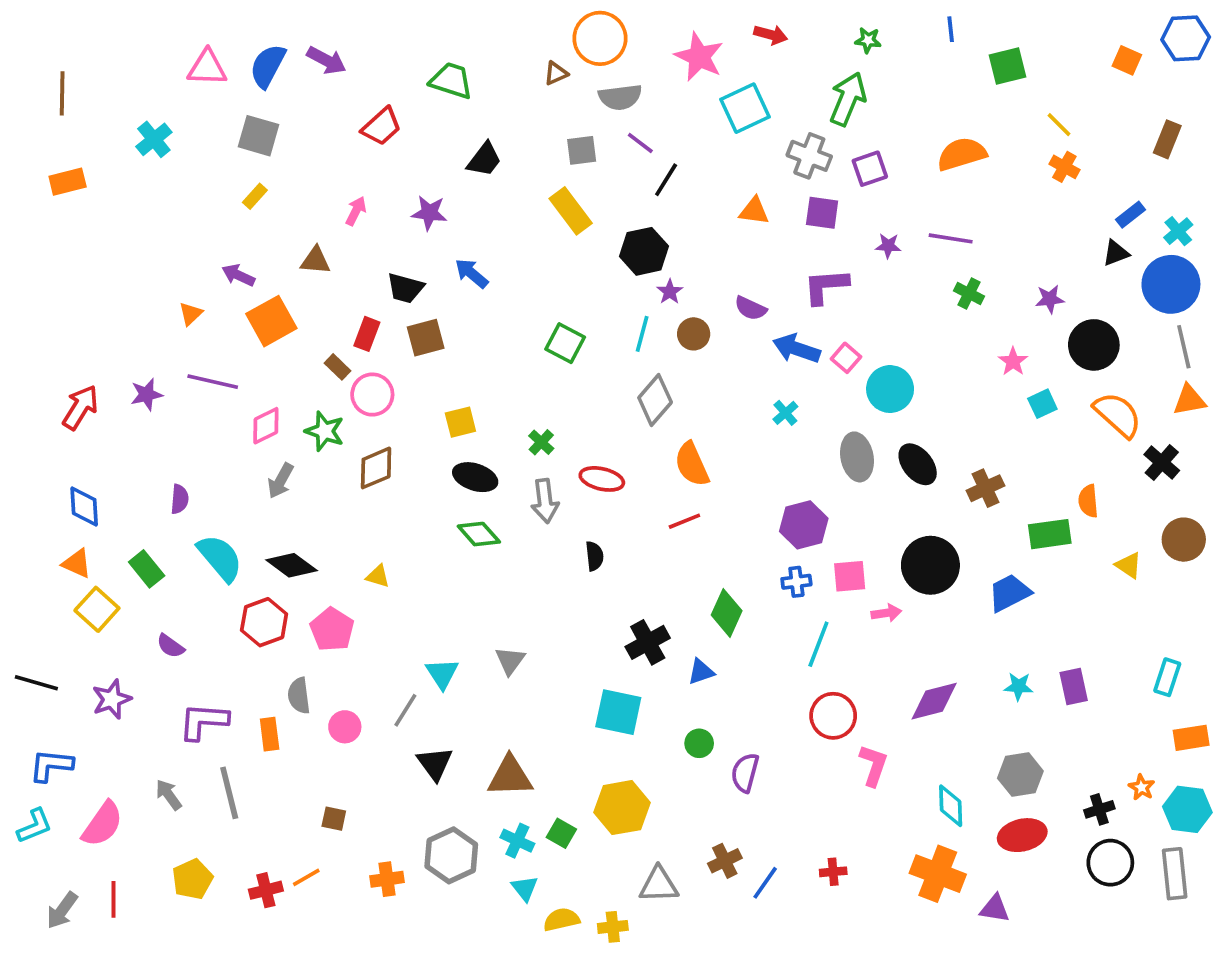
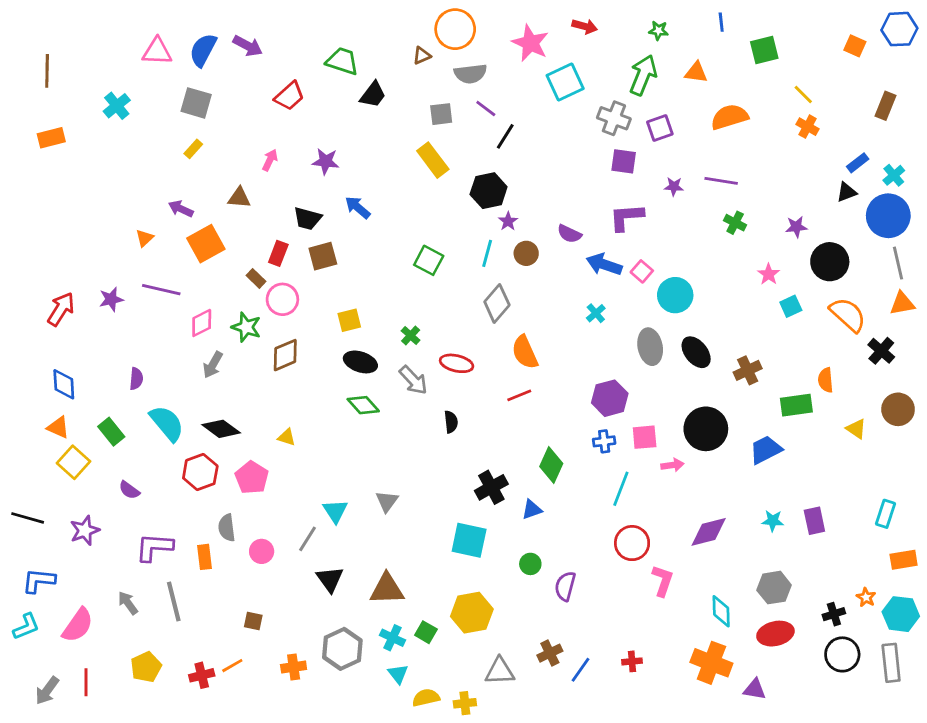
black trapezoid: (484, 160) -> (373, 95), moved
orange triangle: (754, 211) -> (696, 72), moved
gray arrow: (545, 501) -> (413, 380), turned -36

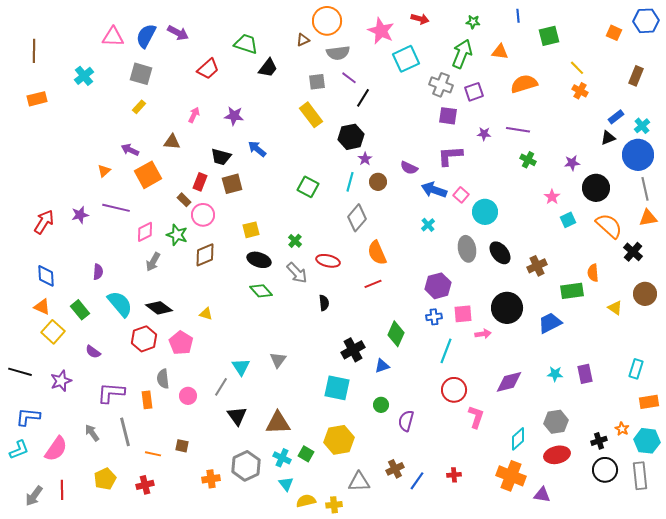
cyan diamond: (721, 611) -> (518, 439), turned 50
orange line: (232, 666) -> (153, 454), moved, turned 42

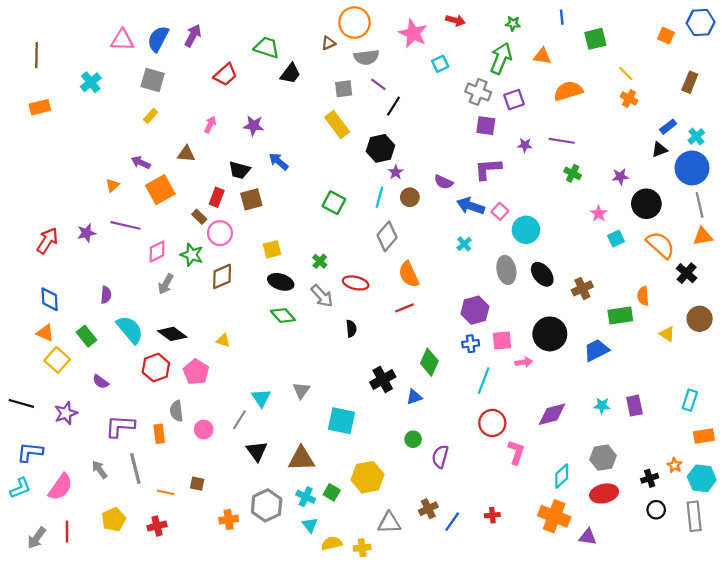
purple arrow: (178, 33) -> (193, 36), turned -90
cyan square: (406, 59) -> (440, 64), size x0.6
cyan square: (337, 388) -> (341, 421), moved
black circle: (605, 470) -> (656, 510), size x0.7

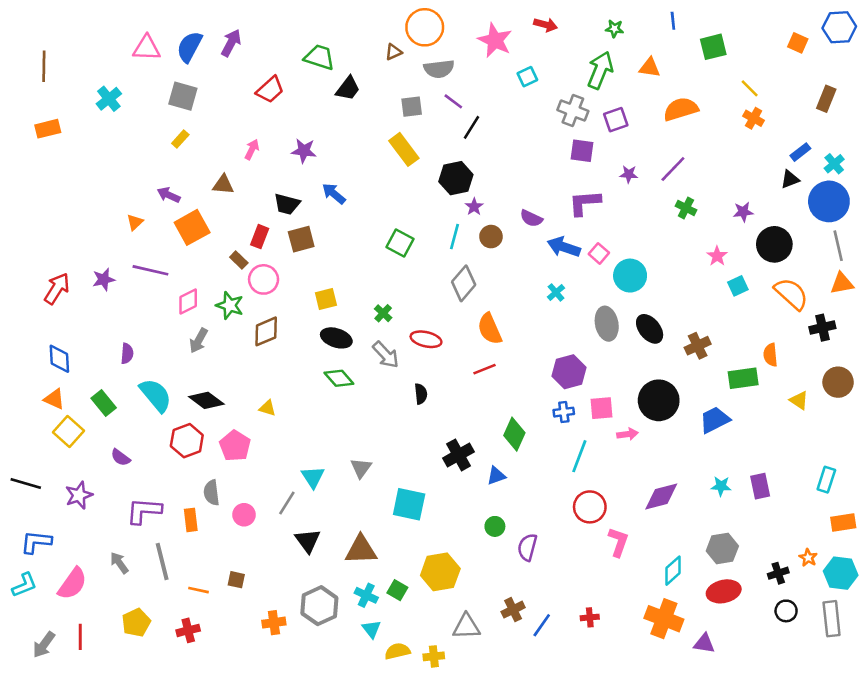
purple line: (562, 141) -> (673, 169), turned -55
black cross: (687, 273) -> (822, 328), turned 36

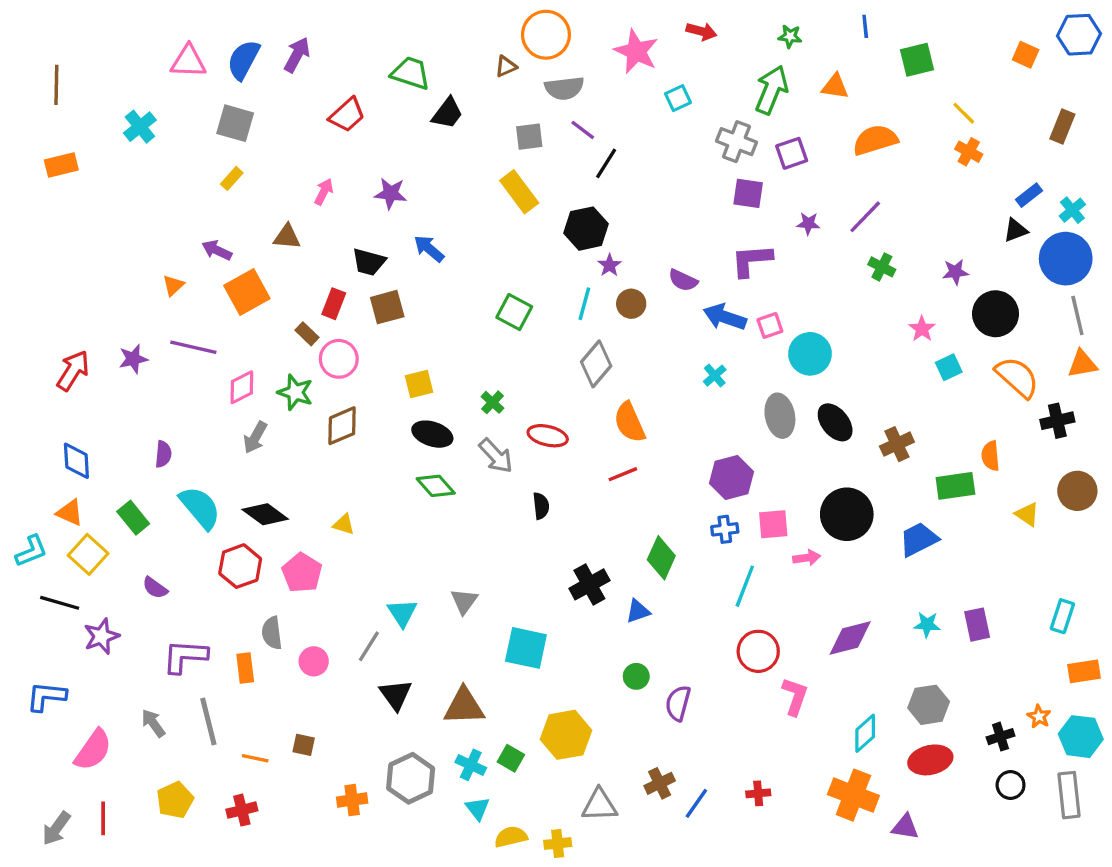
pink square: (599, 253) -> (770, 325), turned 30
black line: (26, 484) -> (60, 603), moved
cyan L-shape: (24, 585) -> (31, 551), moved

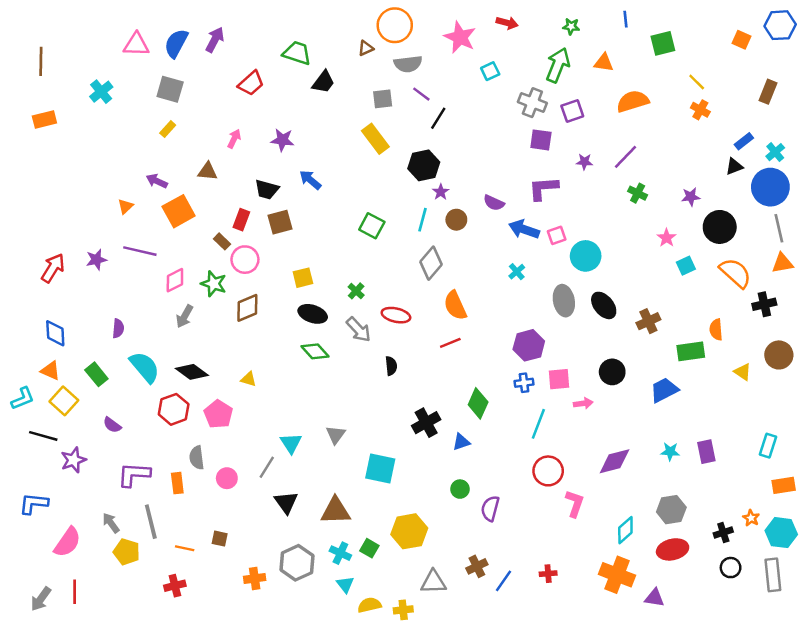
black circle: (847, 514) -> (612, 372), size x0.7
yellow pentagon: (175, 800) -> (127, 552), moved, turned -30

